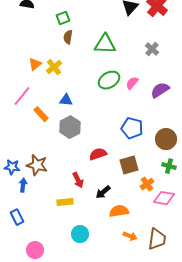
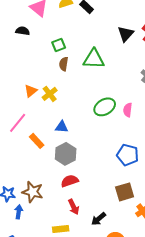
green triangle: (105, 44) -> (94, 59), moved
pink semicircle: (132, 83) -> (128, 110), turned -32
red semicircle: (98, 154) -> (70, 181), moved

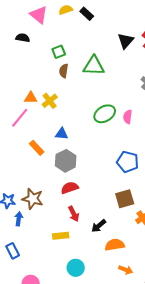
orange triangle: (31, 91) -> (31, 98), turned 40
pink line: (18, 123) -> (20, 118), moved

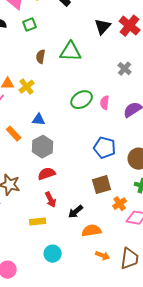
green square: (59, 52) -> (30, 25), moved

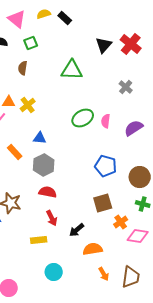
brown semicircle: (41, 57) -> (23, 68), moved
red semicircle: (47, 174) -> (48, 192), turned 30
orange arrow: (103, 256) -> (104, 274), turned 40

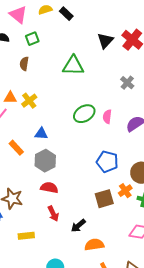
orange cross: (121, 222) -> (125, 191), moved
yellow rectangle: (39, 240) -> (26, 236), moved

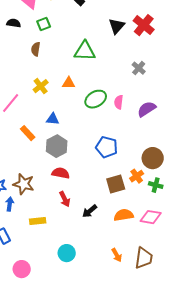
orange triangle: (10, 98) -> (69, 83), moved
blue pentagon: (107, 162) -> (107, 147), moved
orange semicircle: (94, 245) -> (124, 215), moved

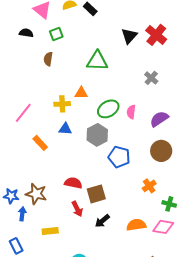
yellow cross: (41, 86) -> (62, 104), moved, turned 35
gray hexagon: (57, 146) -> (97, 135), moved
brown circle: (153, 158) -> (161, 151), moved
brown square: (116, 184) -> (96, 194), moved
green cross: (156, 185) -> (169, 204), moved

